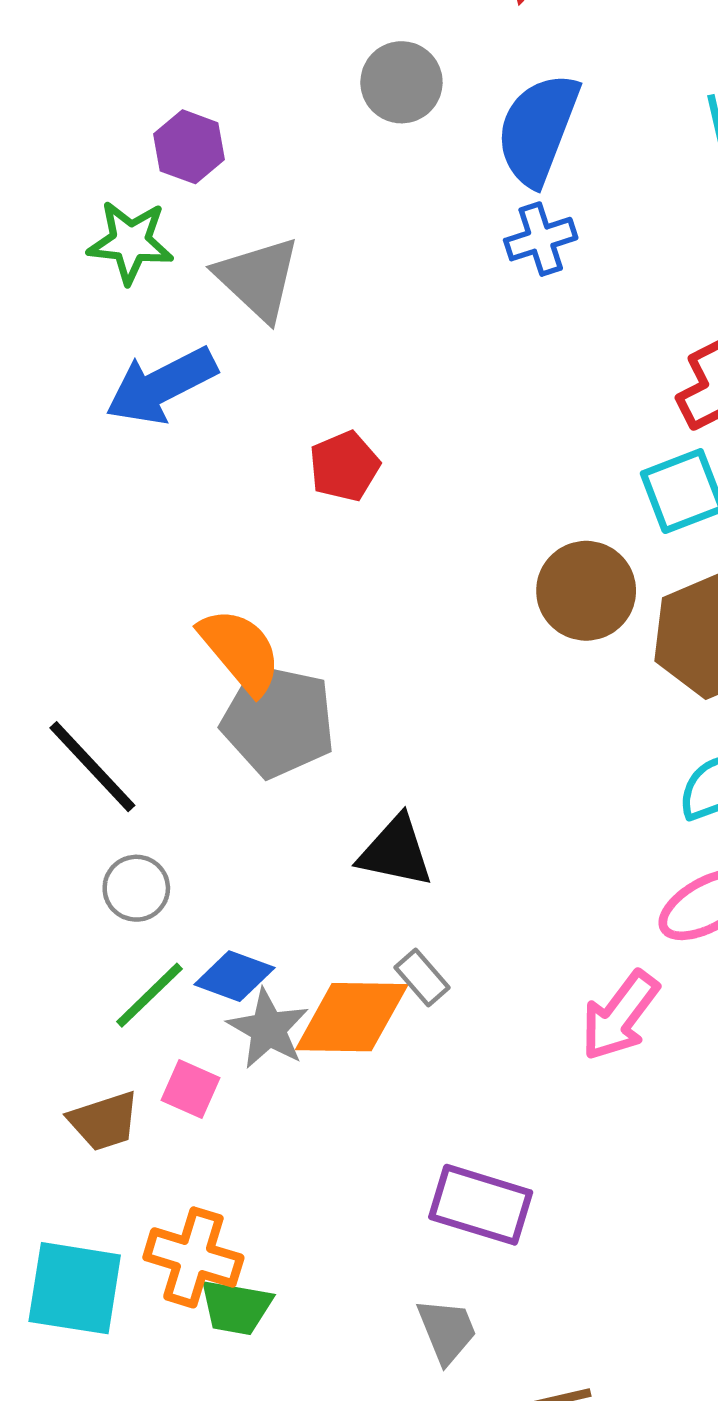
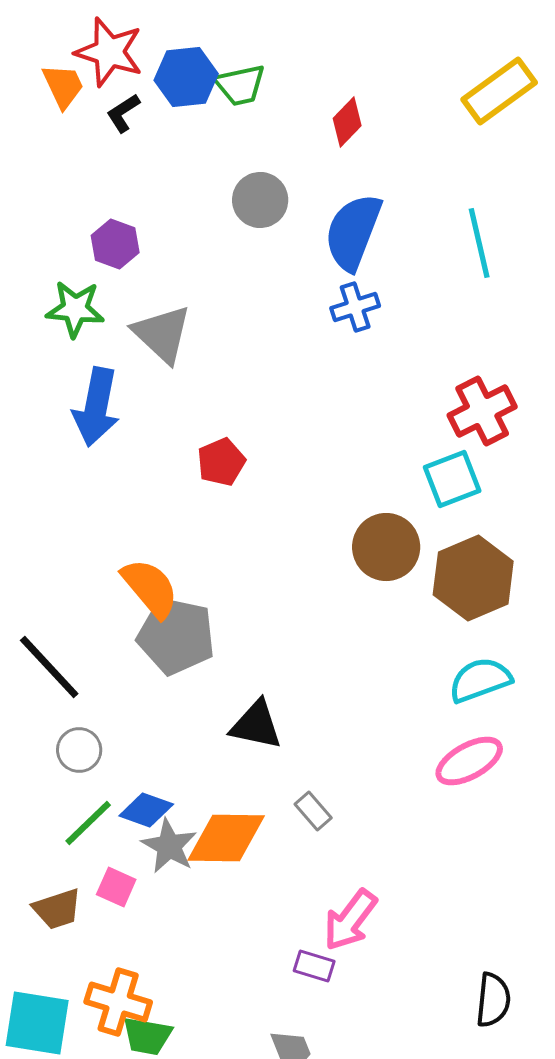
blue arrow: (161, 386) -> (96, 407), turned -52
gray rectangle: (422, 978) -> (313, 811), moved
pink arrow: (620, 1016) -> (350, 920), moved
purple rectangle: (481, 1205) -> (314, 966), size x0.6

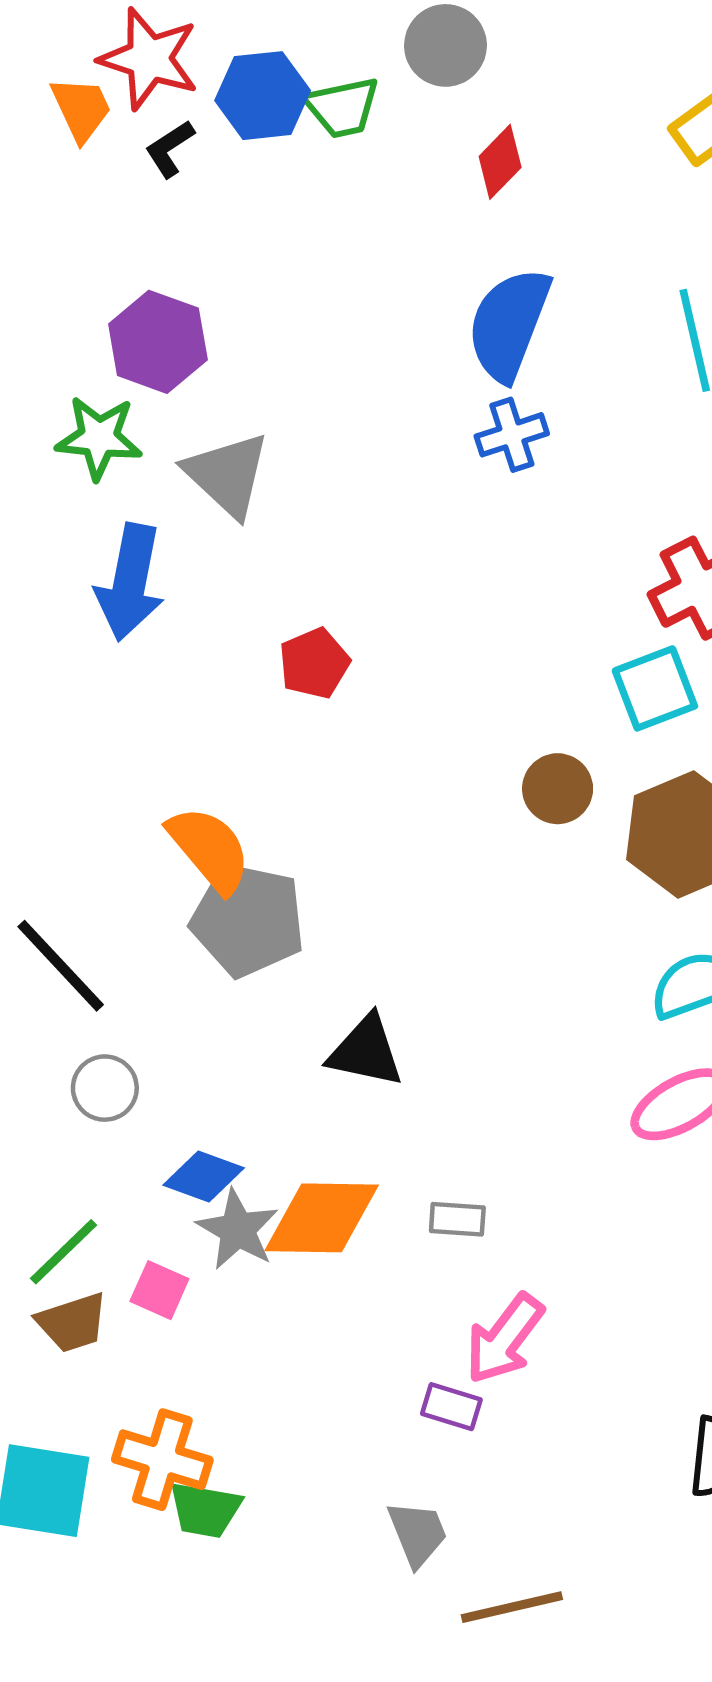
gray circle: (260, 200) -> (445, 45), moved
purple hexagon: (115, 244) -> (158, 342), size x1.4
brown circle: (386, 547) -> (558, 789), size x0.7
gray rectangle: (313, 811) -> (457, 1219), moved, turned -45
green line: (88, 823) -> (64, 1252), moved

